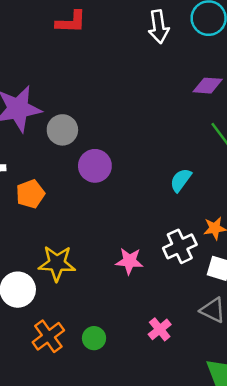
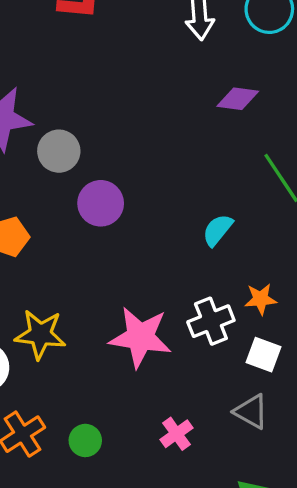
purple diamond: (208, 86) -> (238, 99), moved
pink star: (129, 261) -> (140, 337), size x1.6

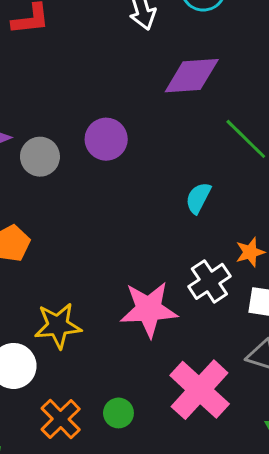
purple diamond: (238, 99) -> (192, 76), size x1.5
purple circle: (101, 203) -> (106, 139), moved
pink cross: (176, 434) -> (200, 390), size x2.0

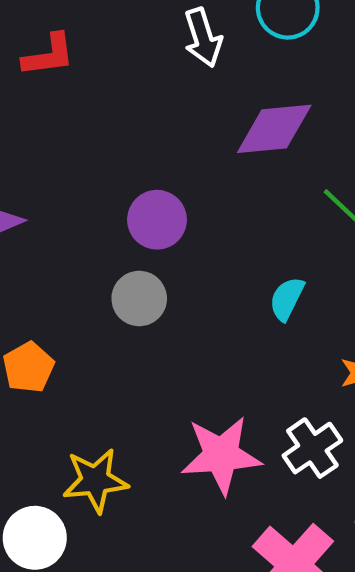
gray circle: (40, 157) -> (139, 299), moved
white cross: (209, 281) -> (312, 448), moved

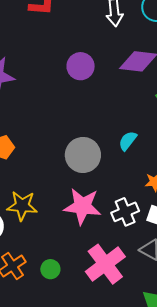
purple circle: (157, 220) -> (81, 66), moved
gray circle: (139, 299) -> (83, 155), moved, size x1.4

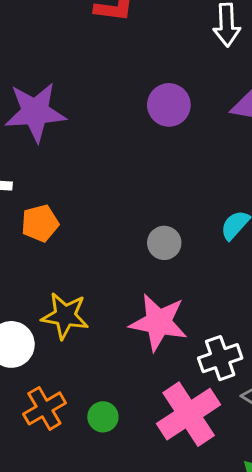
gray circle: (83, 155) -> (164, 243), size x0.6
white cross: (125, 212) -> (220, 358), moved

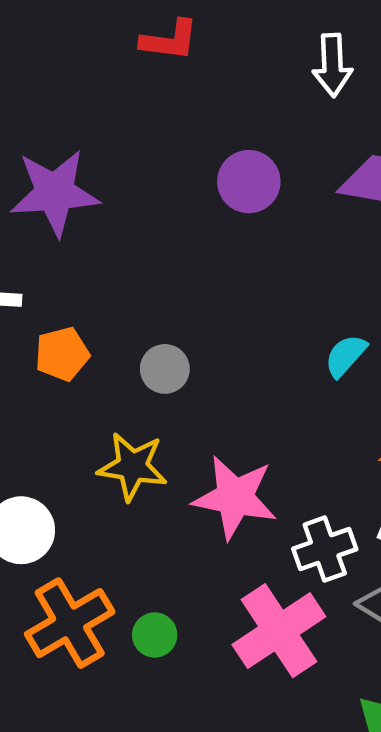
gray circle: (164, 243) -> (165, 369), moved
yellow star: (65, 316) -> (132, 466), moved
orange cross: (44, 408) -> (70, 623), size x1.4

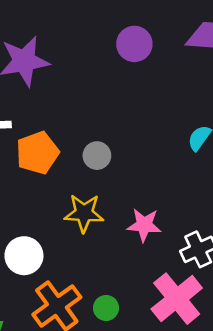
orange pentagon: (62, 354) -> (37, 153), size x1.4
pink star: (235, 497) -> (144, 225), size x0.7

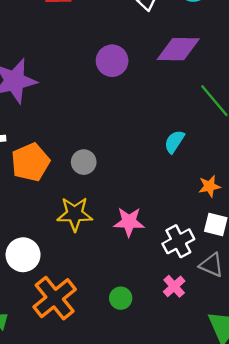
pink cross: (177, 299) -> (174, 286), moved, size x0.5
green circle: (106, 308) -> (121, 298), moved

